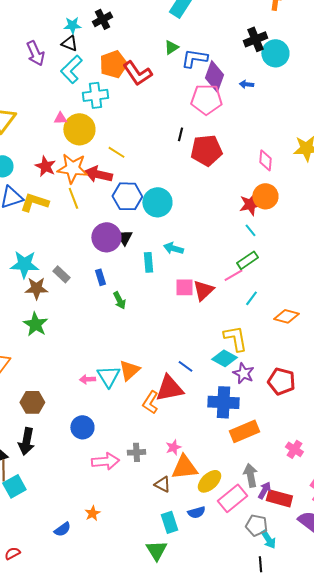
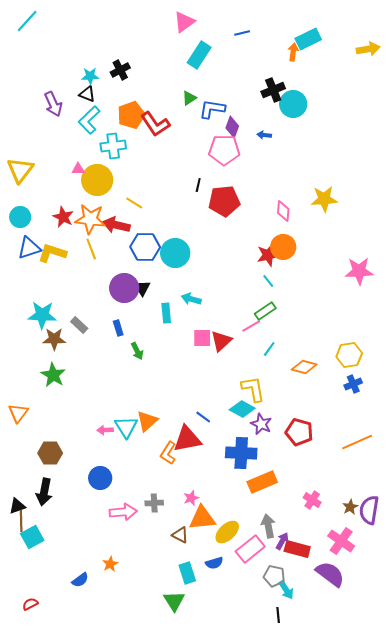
purple diamond: (214, 76) -> (232, 127), size x0.7

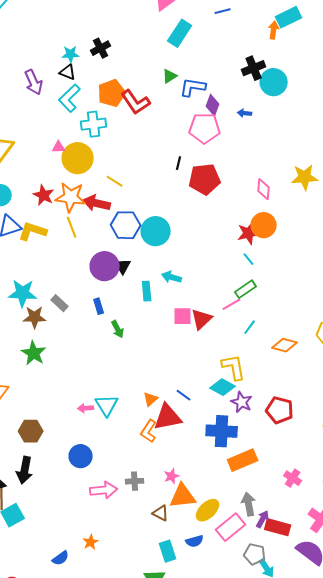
orange triangle: (147, 421) -> (151, 399), moved, size x0.7

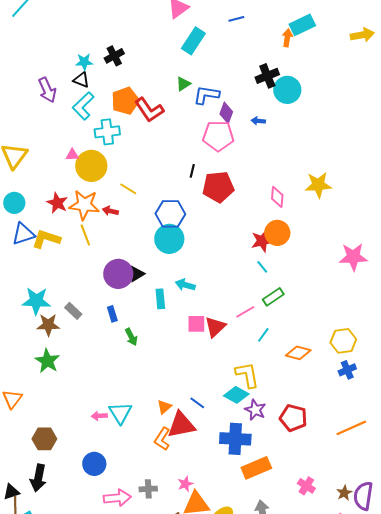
red arrow: (97, 203) -> (110, 211), size x0.6
blue hexagon: (126, 225) -> (170, 214), moved
black triangle: (123, 266) -> (136, 274), turned 30
green rectangle: (246, 289) -> (273, 297), moved

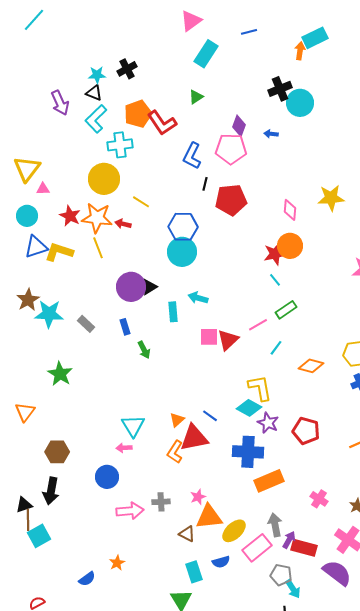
blue L-shape: (206, 95) -> (192, 156), moved, turned -72
pink triangle: (72, 155) -> (43, 189), moved
brown star: (48, 325) -> (28, 300), moved, turned -30
pink arrow: (99, 416) -> (124, 448), moved

